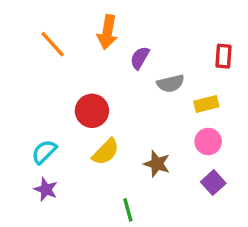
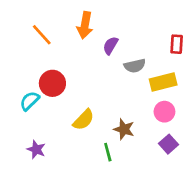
yellow rectangle: (206, 104) -> (163, 82), size x1.4
red circle: (92, 111) -> (52, 83), moved
cyan semicircle: (44, 152) -> (29, 101), moved
green line: (128, 210) -> (108, 152), moved

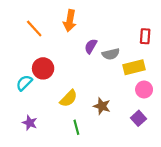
purple semicircle: (110, 46) -> (91, 46), moved
pink circle: (164, 112) -> (144, 90), moved
green line: (108, 152) -> (76, 127), moved

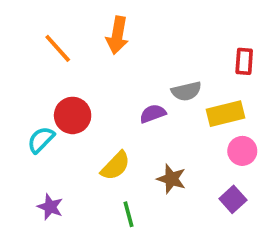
purple semicircle: (91, 46) -> (153, 114), moved, turned 40

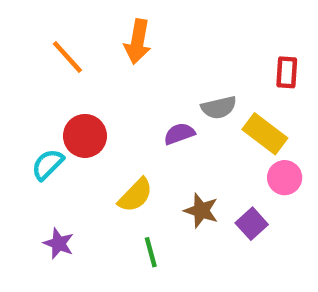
yellow rectangle: (225, 114) -> (265, 134), turned 51
purple square: (233, 199) -> (252, 224), moved

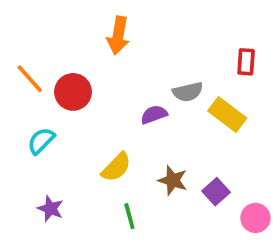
orange line: (67, 57) -> (30, 79), moved
red circle: (85, 136) -> (73, 92), moved
pink circle: (285, 178) -> (255, 218), moved

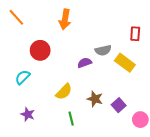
orange line: (30, 79) -> (16, 17), moved

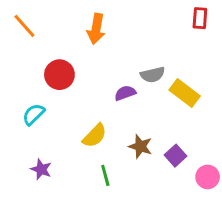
red rectangle: (135, 34) -> (200, 18), moved

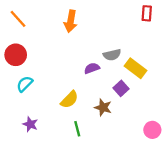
red circle: (59, 75) -> (16, 55), moved
purple square: (175, 156) -> (121, 88), moved

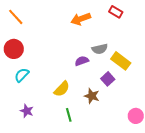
red rectangle: (147, 13) -> (116, 12), moved, turned -64
orange arrow: (71, 21) -> (81, 19), moved, turned 60

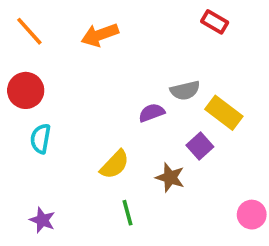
orange arrow: (81, 19) -> (100, 35), moved
cyan semicircle: (22, 75) -> (40, 139), turned -35
purple star: (27, 111) -> (42, 220), moved

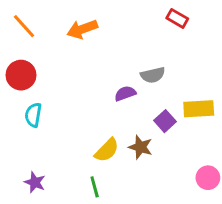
yellow rectangle: (224, 113) -> (199, 109), moved, turned -40
yellow semicircle: (115, 165) -> (107, 150), moved
green line: (128, 213) -> (95, 187), moved

